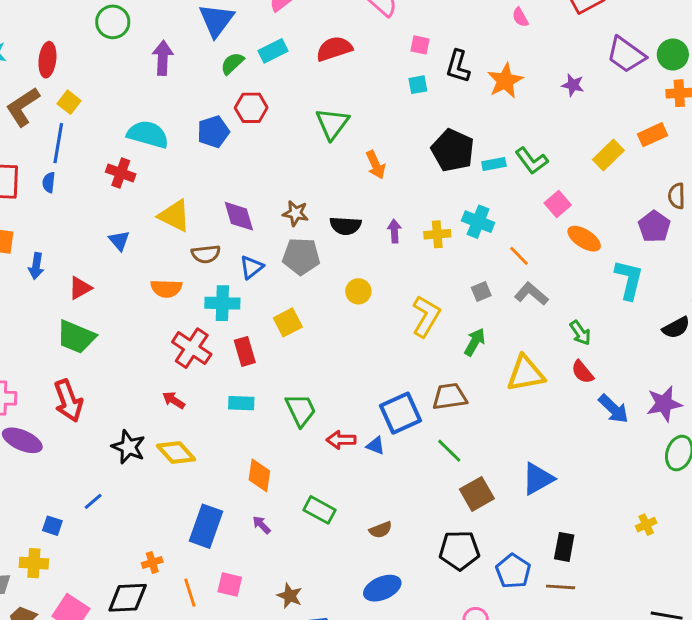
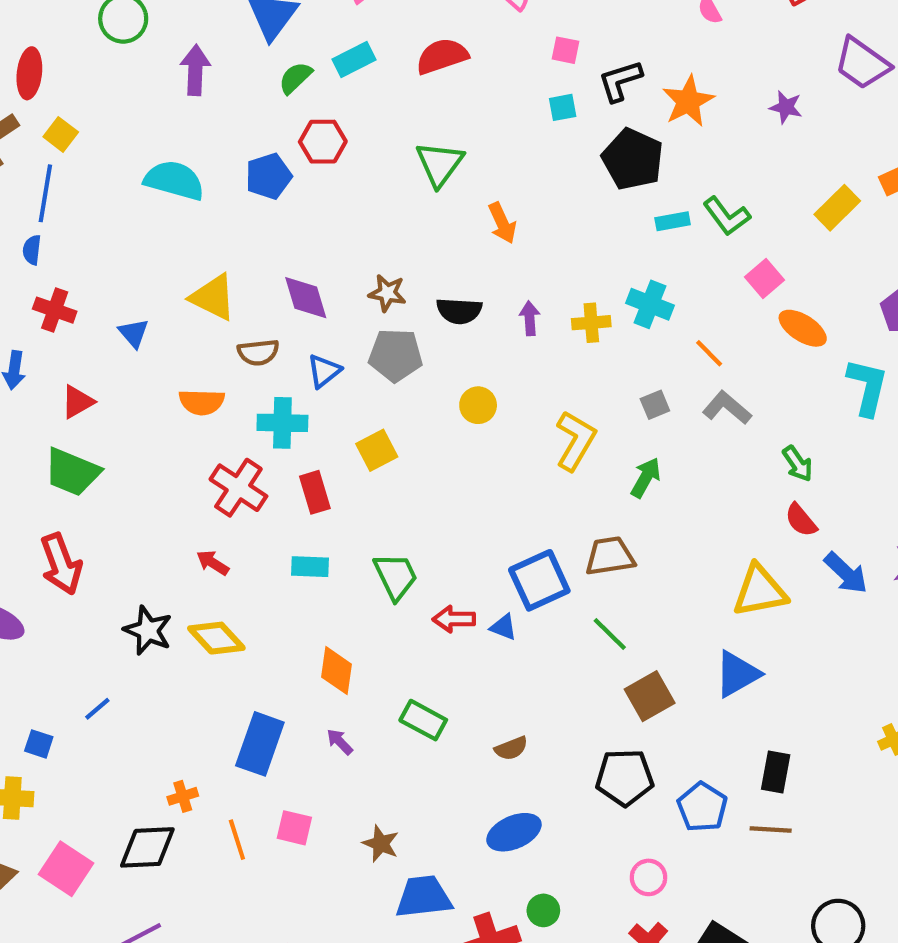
black L-shape: (458, 66) -> (620, 81), turned 56
black pentagon: (453, 150) -> (633, 159), moved
red cross: (121, 173) -> (55, 310), moved
yellow triangle: (526, 373) -> (760, 591), moved

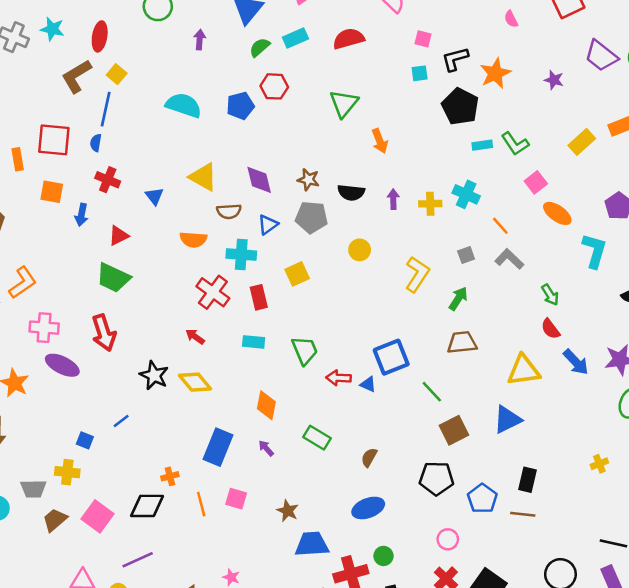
purple arrow: (195, 70) -> (200, 40), size x0.7
brown trapezoid: (610, 556) -> (462, 342), moved
brown semicircle: (511, 748) -> (369, 457), turned 138

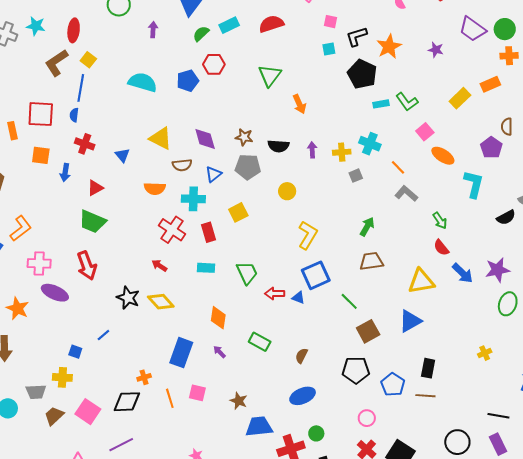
gray square: (466, 255) -> (356, 176), moved
yellow L-shape: (417, 274) -> (308, 235), moved

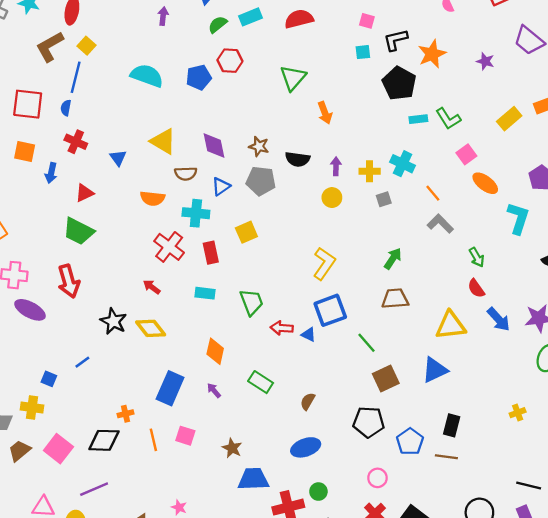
yellow circle: (287, 191) -> (332, 198), moved

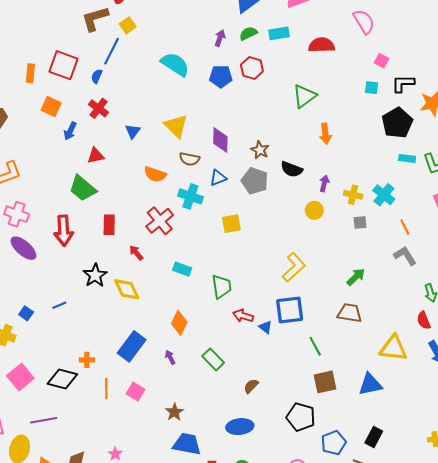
purple arrow: (163, 16) -> (220, 38), moved
red rectangle: (211, 253) -> (109, 225), moved

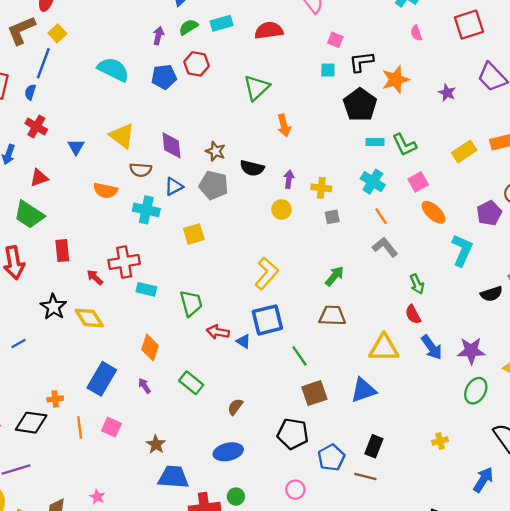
cyan cross: (384, 195) -> (373, 182), moved
red cross: (160, 221) -> (124, 262), moved, turned 36

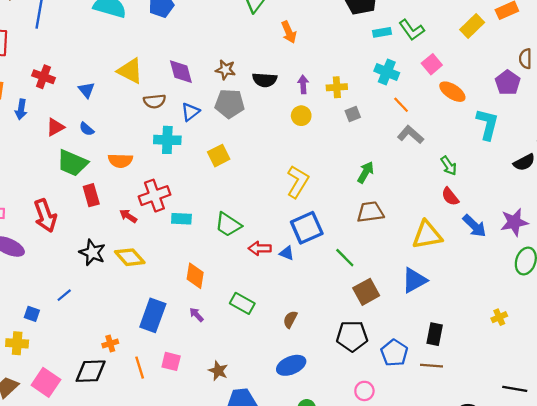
blue semicircle: (30, 92) -> (87, 129), moved, turned -56
orange semicircle: (105, 191) -> (120, 161), moved
green trapezoid: (29, 215) -> (72, 163), moved
green trapezoid: (191, 303) -> (228, 225), turned 148

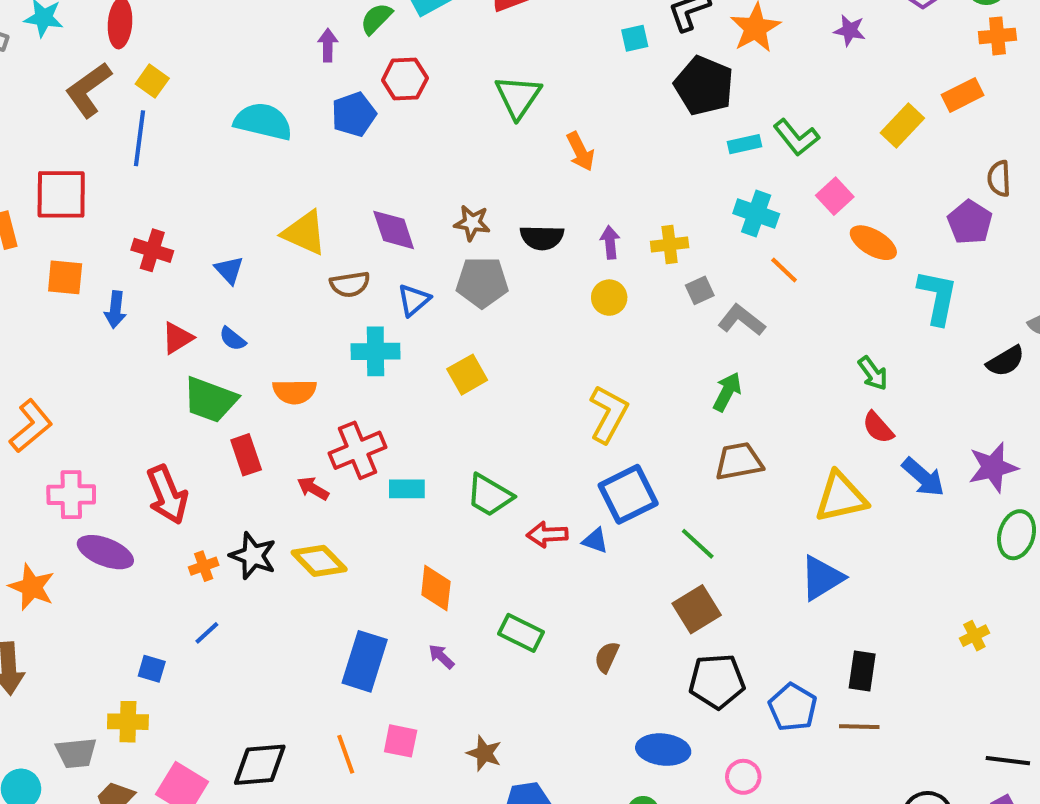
gray L-shape: (410, 135) -> (742, 320), moved
brown square: (366, 292) -> (697, 609), moved
orange cross: (110, 344) -> (204, 566), moved
blue ellipse: (291, 365) -> (663, 750), moved, turned 32

